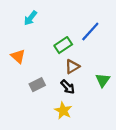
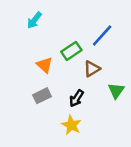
orange triangle: (18, 56) -> (45, 65), moved
brown triangle: (72, 67) -> (92, 69), moved
black arrow: (68, 87) -> (77, 98), turned 77

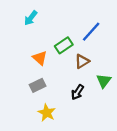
black arrow: (77, 98) -> (77, 92), moved
yellow star: (71, 125) -> (47, 113), moved

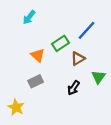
yellow star: (47, 113) -> (16, 107), moved

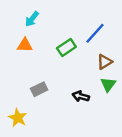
orange triangle: (38, 55) -> (25, 45), moved, turned -40
brown triangle: (78, 59) -> (105, 62), moved
black arrow: (74, 88) -> (81, 96), turned 72

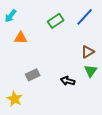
cyan arrow: (32, 19) -> (11, 16), moved
blue line: (95, 33) -> (85, 17), moved
green rectangle: (66, 48) -> (56, 21), moved

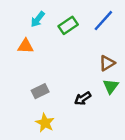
cyan arrow: (11, 16) -> (38, 19), moved
black arrow: (68, 81) -> (83, 98), turned -48
yellow star: (15, 99) -> (45, 123), moved

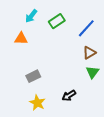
blue line: (103, 21) -> (86, 28), moved
black arrow: (83, 98) -> (69, 96), moved

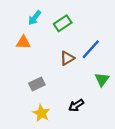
blue line: (86, 28) -> (91, 49), moved
brown triangle: (89, 53) -> (67, 58), moved

